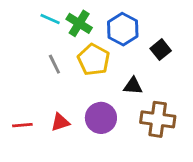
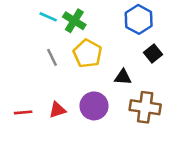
blue hexagon: (123, 29) -> (139, 19), moved
black square: (161, 50) -> (153, 53), moved

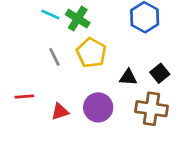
black square: (153, 53) -> (160, 73), moved
red line: (23, 112) -> (24, 96), moved

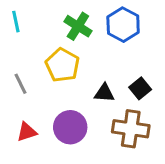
cyan line: (50, 15) -> (16, 22), turned 54
green cross: (78, 19) -> (78, 26), moved
gray line: (54, 57) -> (20, 84), moved

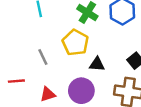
black triangle: (104, 93) -> (97, 64), moved

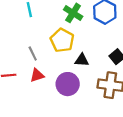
red triangle: (48, 94) -> (37, 75), moved

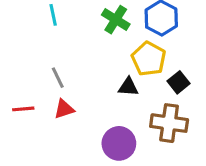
yellow pentagon: (62, 40) -> (149, 59), moved
purple circle: (68, 84) -> (119, 143), moved

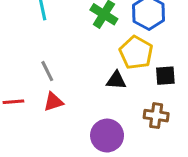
black square: (178, 82) -> (165, 76), turned 35
brown cross: (169, 123) -> (156, 116), size x0.7

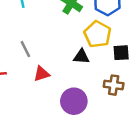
red triangle: (53, 102) -> (42, 74), moved

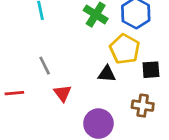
red triangle: (42, 74) -> (63, 93), turned -49

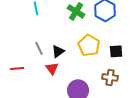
yellow pentagon: (125, 49) -> (89, 45), moved
black triangle: (107, 74) -> (58, 51), moved, turned -40

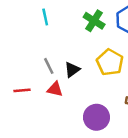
red triangle: (52, 68) -> (55, 89), moved, turned -40

